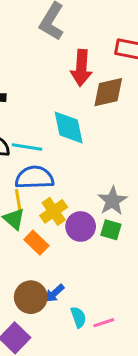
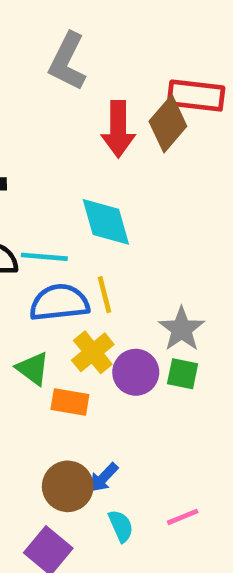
brown diamond: (108, 92) -> (168, 124), moved, turned -32
yellow line: (18, 201) -> (105, 295), moved
orange rectangle: (36, 243) -> (70, 402), turned -30
cyan semicircle: (78, 317) -> (121, 526), moved

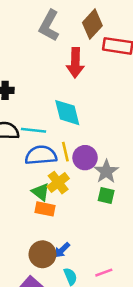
brown diamond: (168, 124) -> (92, 24), moved
green triangle: (33, 368) -> (41, 192), moved
purple circle: (136, 372) -> (85, 158), moved

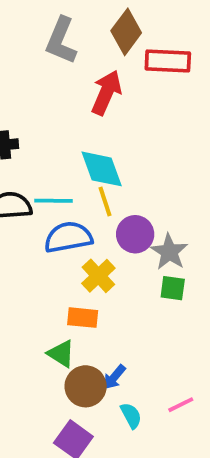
red arrow: (75, 63) -> (106, 93), turned -152
yellow line: (65, 152) -> (105, 201), moved
green triangle: (41, 192) -> (61, 354), moved

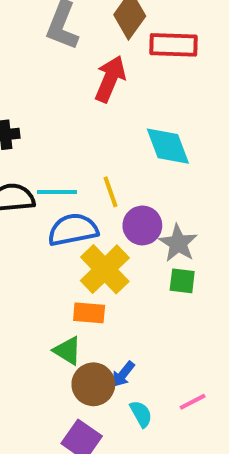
cyan diamond: (102, 169) -> (168, 146), moved
yellow cross: (98, 276) -> (105, 269), size x1.4

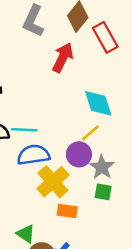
red rectangle: (173, 45) -> (105, 37), turned 56
yellow line: (111, 192) -> (90, 133), moved, turned 66
orange rectangle: (89, 313) -> (67, 211), moved

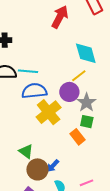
orange rectangle: (67, 211) -> (77, 137), moved, turned 42

